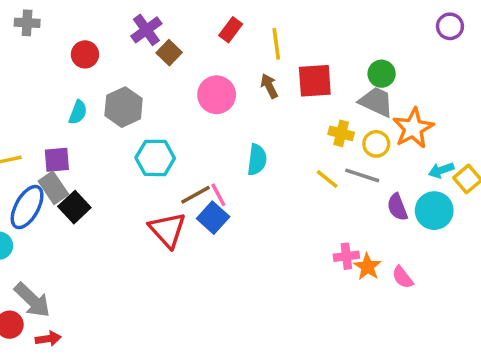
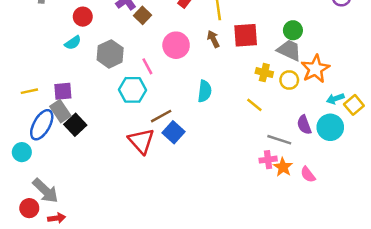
cyan semicircle: (78, 112) -> (73, 43), moved, turned 35
gray line: (362, 175) -> (279, 140), moved
pink line: (218, 195) -> (147, 66), moved

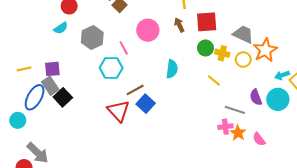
green circle: (293, 30) -> (205, 48), moved

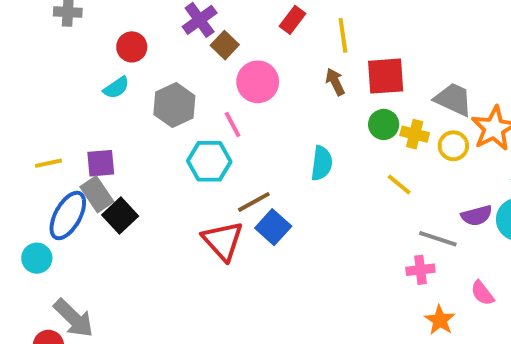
pink circle: (148, 30) -> (258, 82), moved
purple semicircle: (256, 97) -> (477, 216), turned -84
orange star: (238, 133) -> (440, 320), moved

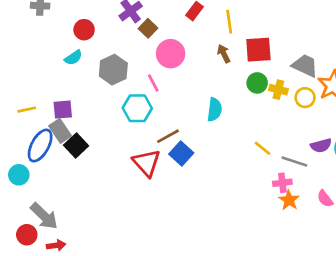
yellow line: (399, 185) -> (262, 148), moved
orange star: (440, 320) -> (289, 200), moved

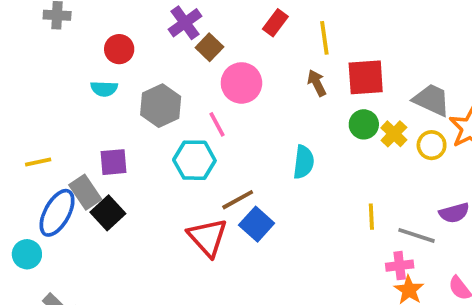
cyan semicircle: (73, 58) -> (104, 89), turned 36
yellow cross: (278, 90) -> (394, 134), turned 30
purple square: (63, 110) -> (114, 162), moved
yellow line: (262, 148) -> (371, 217), turned 48

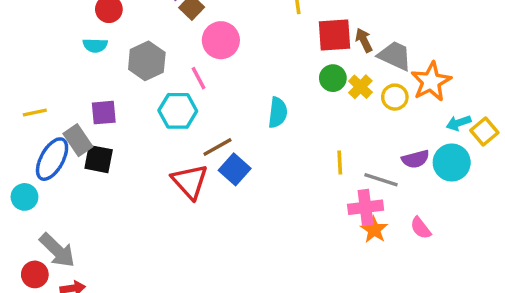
brown arrow: (317, 83) -> (364, 40), moved
black square: (108, 213) -> (99, 159), turned -36
pink cross: (400, 266) -> (366, 207), size x1.4

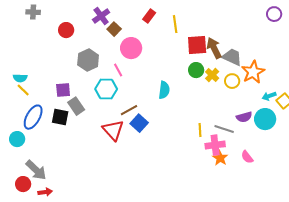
brown arrow: (364, 40) -> (214, 48), size x1.5
cyan semicircle: (95, 45) -> (20, 78), moved
yellow line: (35, 113) -> (23, 90), turned 56
gray rectangle: (78, 140) -> (76, 106), moved
yellow line: (340, 163) -> (200, 130), moved

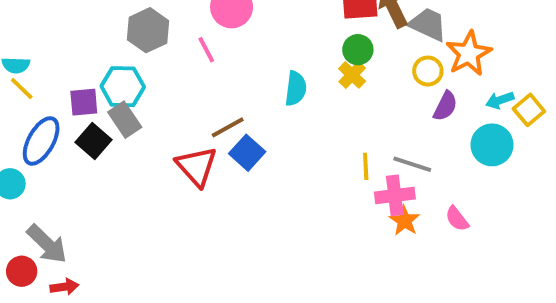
yellow cross: (212, 75) -> (352, 75), moved
cyan hexagon: (106, 89) -> (123, 87), moved
purple square: (63, 90) -> (84, 102), moved
black square: (60, 117) -> (94, 141), turned 30
purple semicircle: (244, 117) -> (445, 106), moved, turned -49

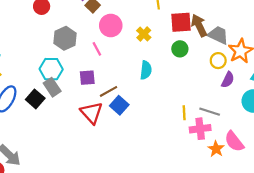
yellow cross: (352, 75) -> (144, 34), moved
purple square: (84, 102) -> (87, 78), moved
pink semicircle: (457, 219) -> (234, 141), size x1.5
orange star: (405, 221) -> (216, 149), moved

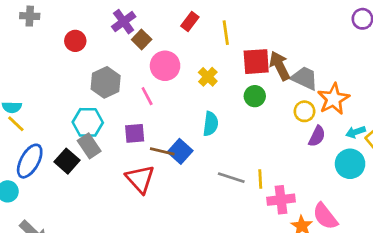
brown line: (109, 91) -> (162, 151), turned 42
blue square: (119, 105) -> (180, 151), moved
gray line: (210, 112) -> (231, 178), moved

